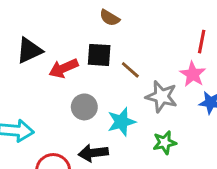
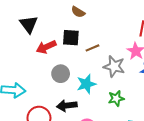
black triangle: (29, 51) -> (29, 24), moved, turned -42
brown line: (130, 70) -> (93, 48), turned -64

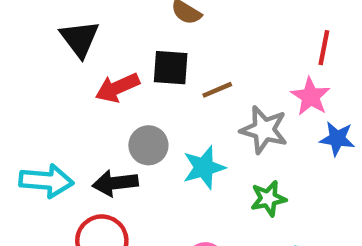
black arrow: (67, 106) -> (115, 183), moved

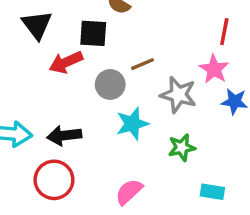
black square: (171, 68) -> (93, 33), moved
gray circle: (148, 145) -> (110, 84), moved

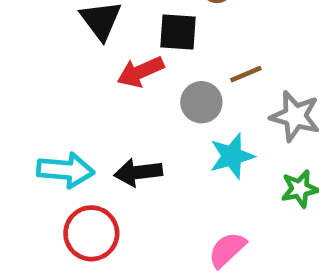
red circle: (54, 180) -> (91, 233), moved

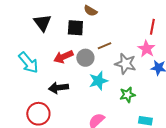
red arrow: (141, 72) -> (63, 57), moved
cyan arrow: (66, 170) -> (28, 63), moved, turned 45

